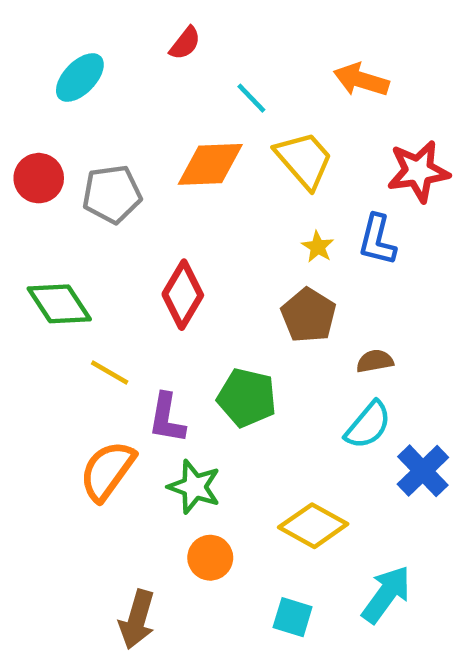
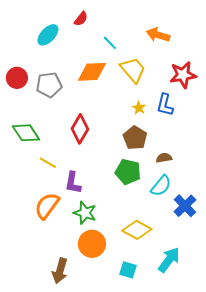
cyan ellipse: (80, 78) -> (48, 35), moved
green pentagon: (247, 398) -> (128, 172), moved
orange circle: (210, 558) -> (92, 244), size x1.4

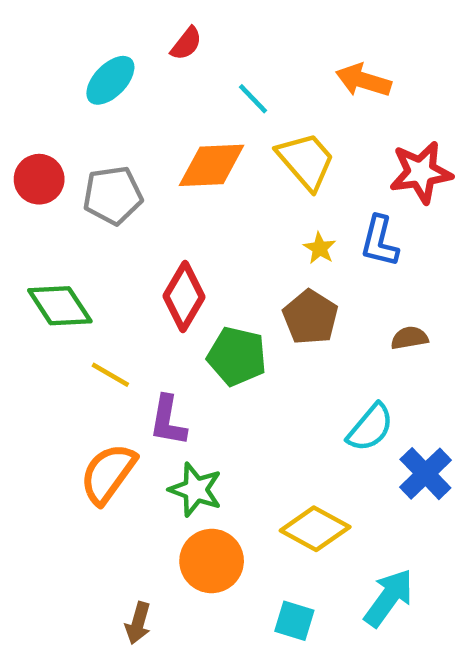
brown semicircle: (164, 158) -> (409, 338), moved
green pentagon: (128, 172) -> (237, 356), moved
brown arrow: (60, 271) -> (138, 623), size x0.7

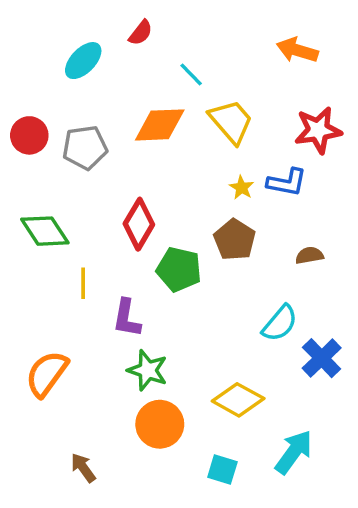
orange arrow: (363, 80) -> (297, 50), moved
blue L-shape: (379, 241) -> (287, 182), turned -93
yellow line: (110, 375) -> (83, 283), turned 60
orange semicircle: (108, 474) -> (47, 374), moved
brown arrow: (138, 623) -> (83, 468), moved, turned 128

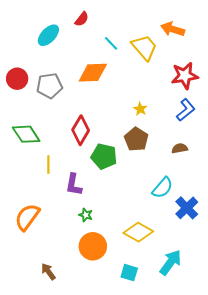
yellow trapezoid: (231, 121) -> (144, 47), moved
blue L-shape: (287, 182) -> (186, 110), moved, turned -50
green star: (148, 370) -> (86, 215), size x0.6

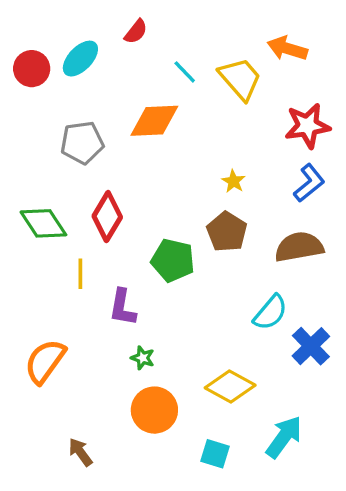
red circle: (17, 79) -> (32, 69), moved
red diamond: (81, 130) -> (107, 217), moved
brown semicircle: (180, 148) -> (299, 247), size x1.8

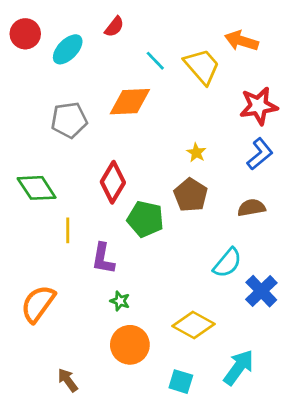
red circle: (32, 69) -> (25, 34), moved
red diamond: (107, 217) -> (113, 182), moved
brown semicircle: (299, 247) -> (251, 208), size x0.7

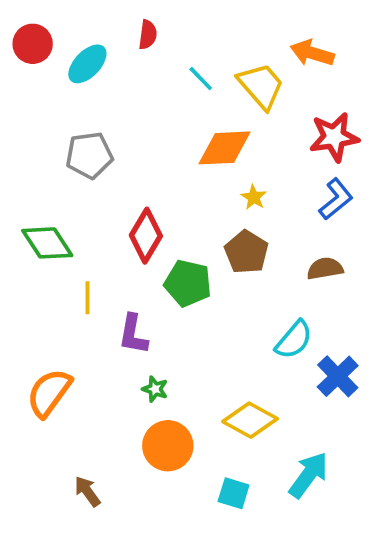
red semicircle: (114, 27) -> (148, 35), turned -30
orange diamond: (130, 102) -> (224, 148), moved

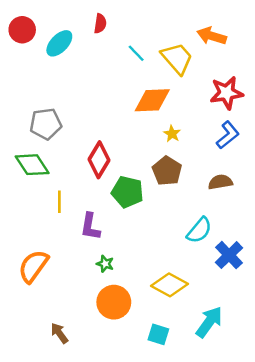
gray pentagon: (89, 155) -> (46, 124), moved

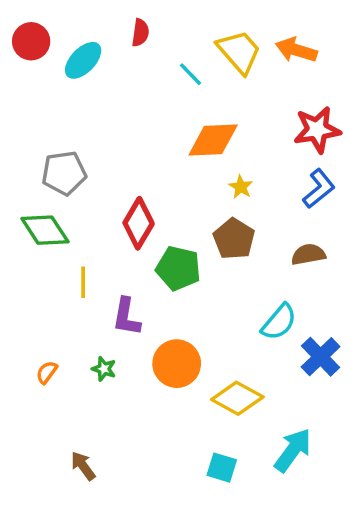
yellow trapezoid: (177, 58) -> (239, 52), moved
green star: (105, 264) -> (104, 369), moved
orange semicircle: (33, 266) -> (47, 372), size x0.5
orange circle: (114, 302) -> (177, 364), moved

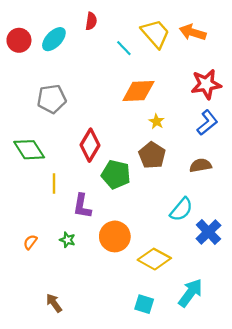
red circle: (31, 41) -> (19, 40), moved
gray pentagon: (64, 173) -> (52, 99), moved

